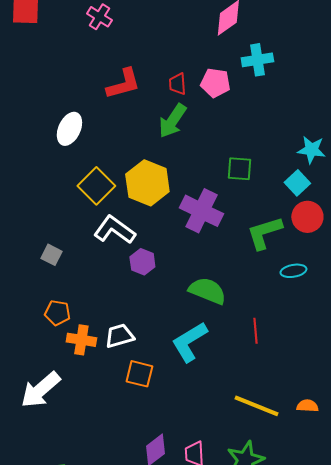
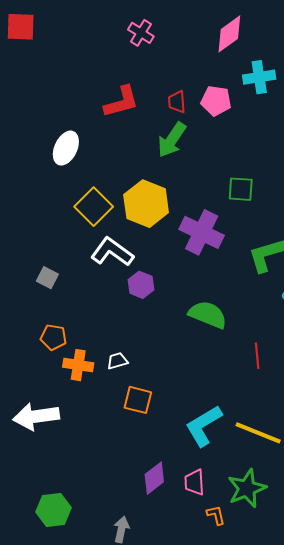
pink cross: (99, 17) -> (141, 33), moved
white trapezoid: (119, 336) -> (117, 361), size x0.7
cyan L-shape: (189, 342) -> (204, 426), moved
white arrow: (40, 390) -> (36, 416), turned 33

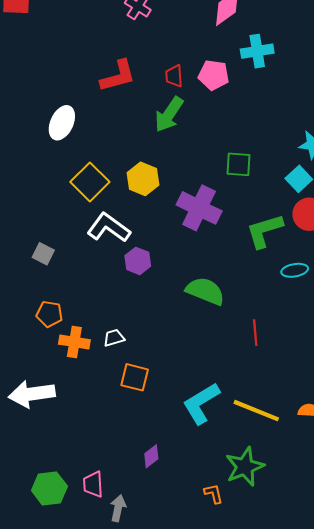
yellow hexagon: (146, 204) -> (143, 179), size x0.7
purple diamond: (154, 478) -> (151, 456), size x0.7
pink trapezoid: (194, 482) -> (93, 484), moved

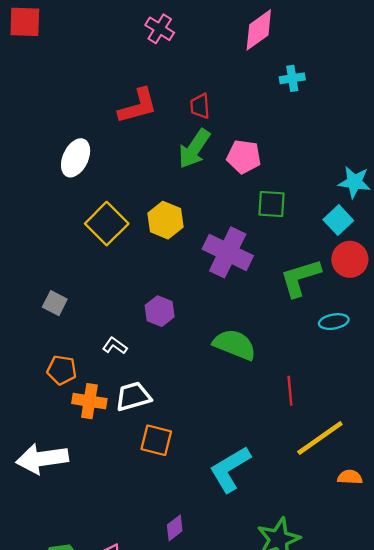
cyan cross: (257, 51) -> (292, 78), size x0.7
pink pentagon: (214, 75) -> (244, 157), moved
white L-shape: (109, 228) -> (115, 346), moved, size x0.5
white trapezoid: (114, 338) -> (133, 396), size x1.5
yellow line: (256, 411) -> (320, 438), moved, turned -57

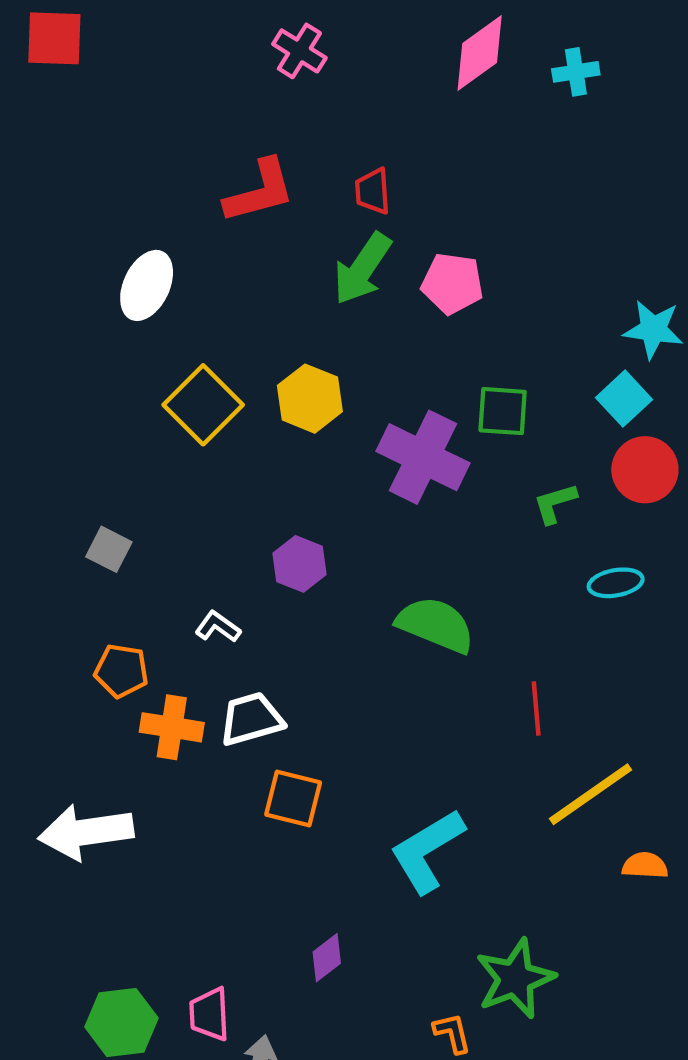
cyan cross: (292, 78) -> (576, 72), moved
green square: (271, 204) -> (503, 411), moved
green L-shape: (300, 278) -> (555, 503), size x0.6

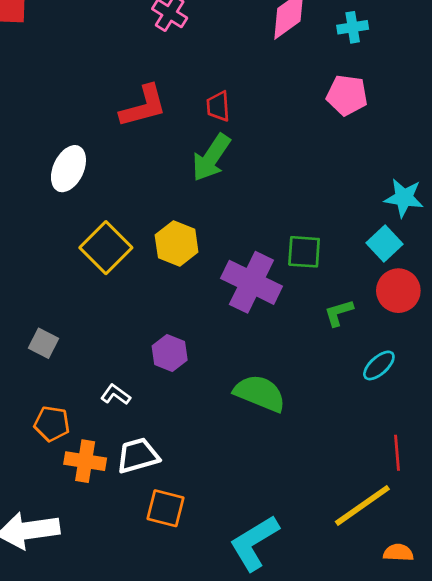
pink pentagon: (452, 283) -> (347, 95), moved
cyan ellipse: (616, 583) -> (379, 365), turned -32
red line: (536, 708) -> (397, 453), moved

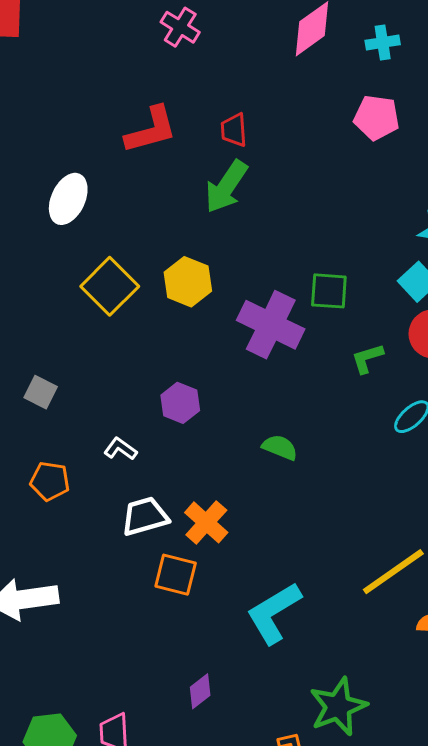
green semicircle: (260, 393) -> (280, 447), size x0.6
orange cross: (85, 461) -> (206, 522), moved, turned 33

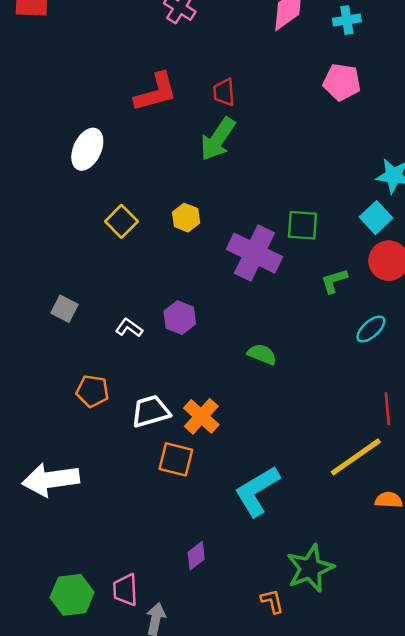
yellow hexagon: (188, 282) -> (186, 218), size x0.7
yellow square: (110, 286) -> (121, 221), size x0.7
white L-shape: (120, 449) -> (129, 328), moved
orange pentagon: (50, 481) -> (92, 391), moved

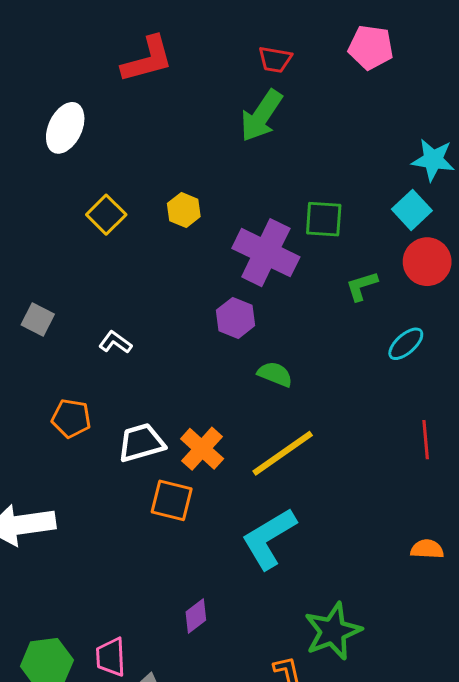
red trapezoid: (224, 92) -> (275, 59), moved, turned -76
green arrow: (218, 139) -> (261, 116), moved
purple hexagon: (180, 318) -> (235, 318), moved
yellow line: (356, 457) -> (283, 453), moved

